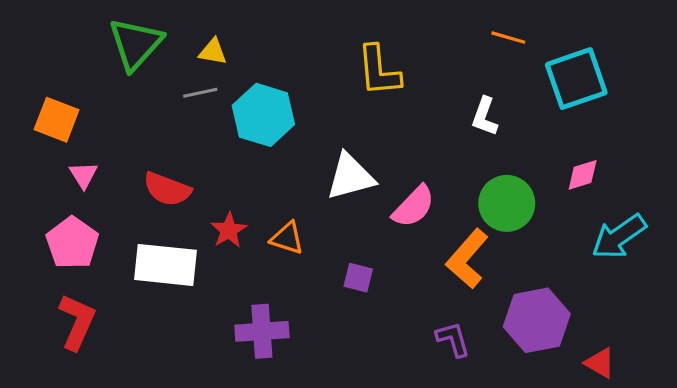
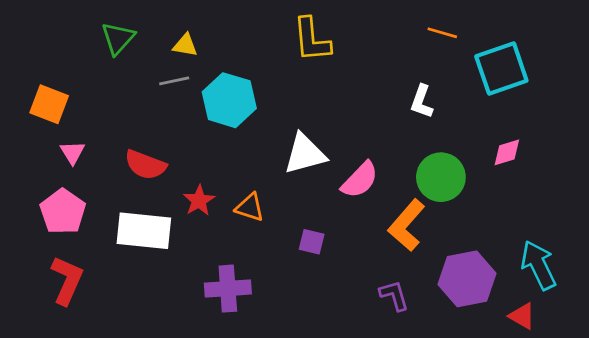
green triangle: (136, 44) -> (118, 38), size x0.7
yellow L-shape: (379, 71) -> (312, 40), moved
cyan arrow: (619, 237) -> (539, 265), moved, turned 99

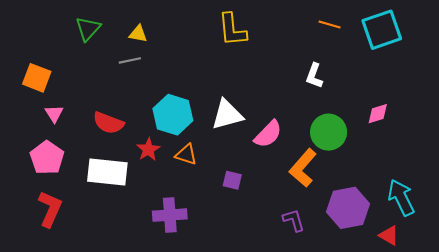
cyan square: (501, 69) -> (382, 30), moved
cyan hexagon: (229, 100) -> (173, 115), moved

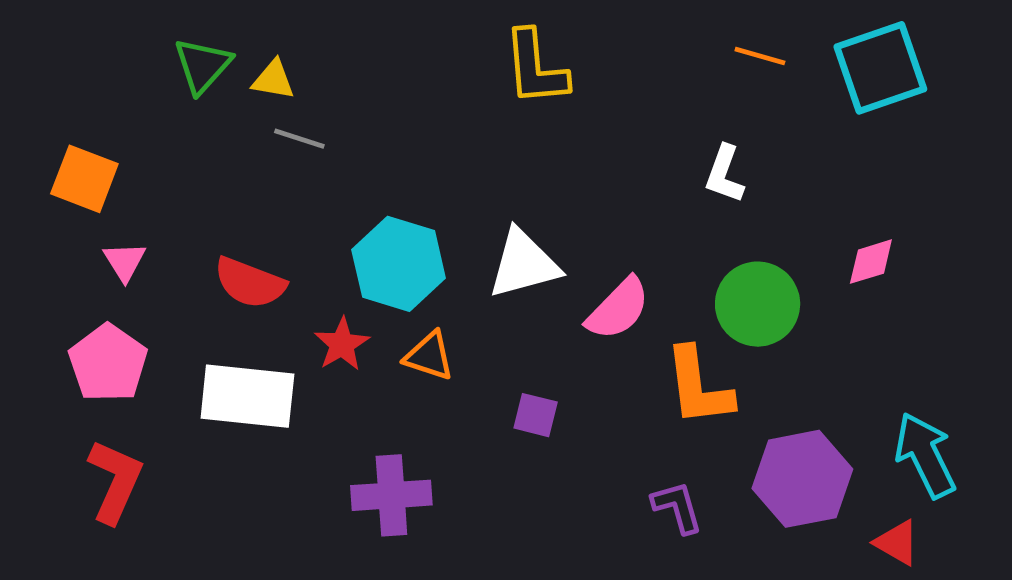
yellow triangle: (138, 34) -> (273, 80), moved
gray line: (130, 60) -> (299, 139), turned 30
orange L-shape: (303, 168) -> (698, 387), turned -48

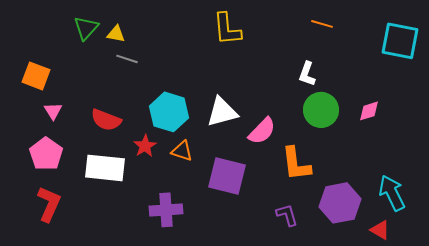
cyan square: (880, 68) -> (400, 41), moved, turned 30
green circle: (758, 304) -> (321, 110), moved
purple square: (536, 415) -> (227, 176), size x2.0

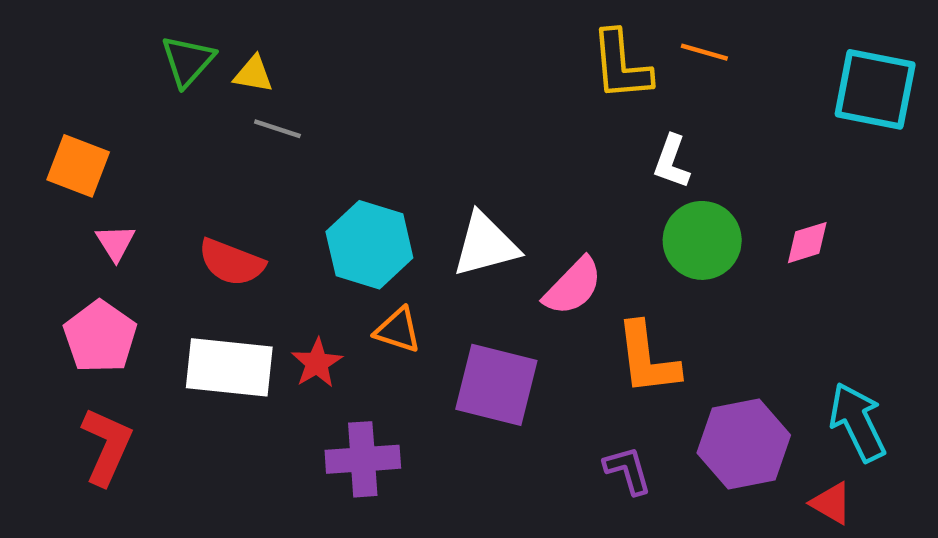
yellow L-shape: (227, 29) -> (621, 65), moved
red star: (145, 146) -> (317, 363), moved

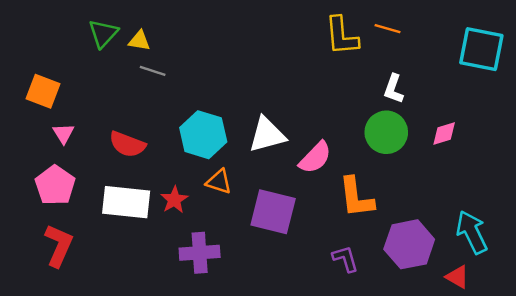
white L-shape: (671, 162) -> (394, 89), moved

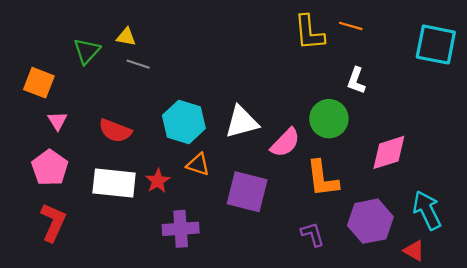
green triangle: (103, 34) -> (87, 51), moved
green circle: (386, 132) -> (329, 119), moved
pink diamond: (444, 133) -> (389, 152), moved, size x1.6

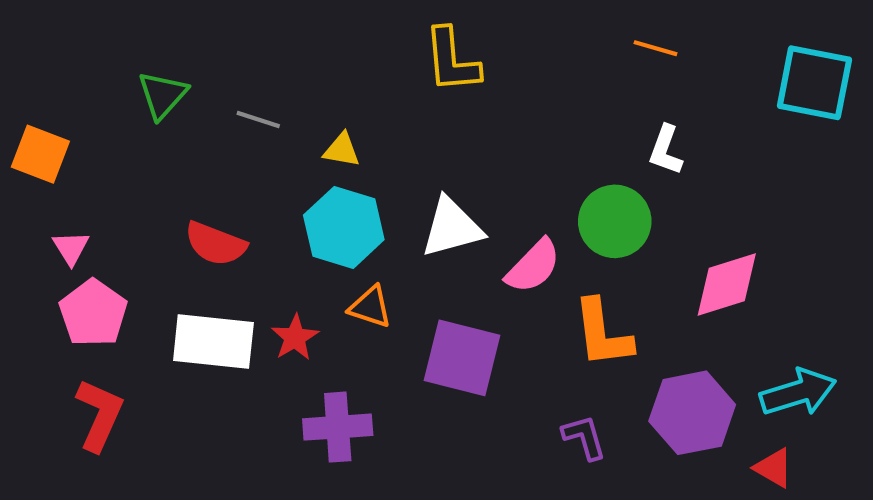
yellow L-shape: (309, 33) -> (452, 60), moved
yellow triangle: (126, 37) -> (342, 150), moved
orange square: (39, 83) -> (40, 154), moved
pink triangle: (57, 121) -> (71, 248), moved
cyan arrow: (427, 210) -> (798, 392), turned 99

